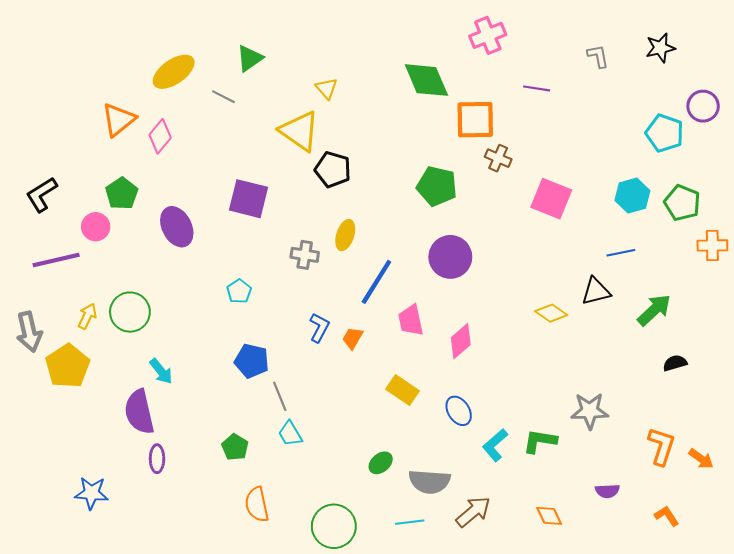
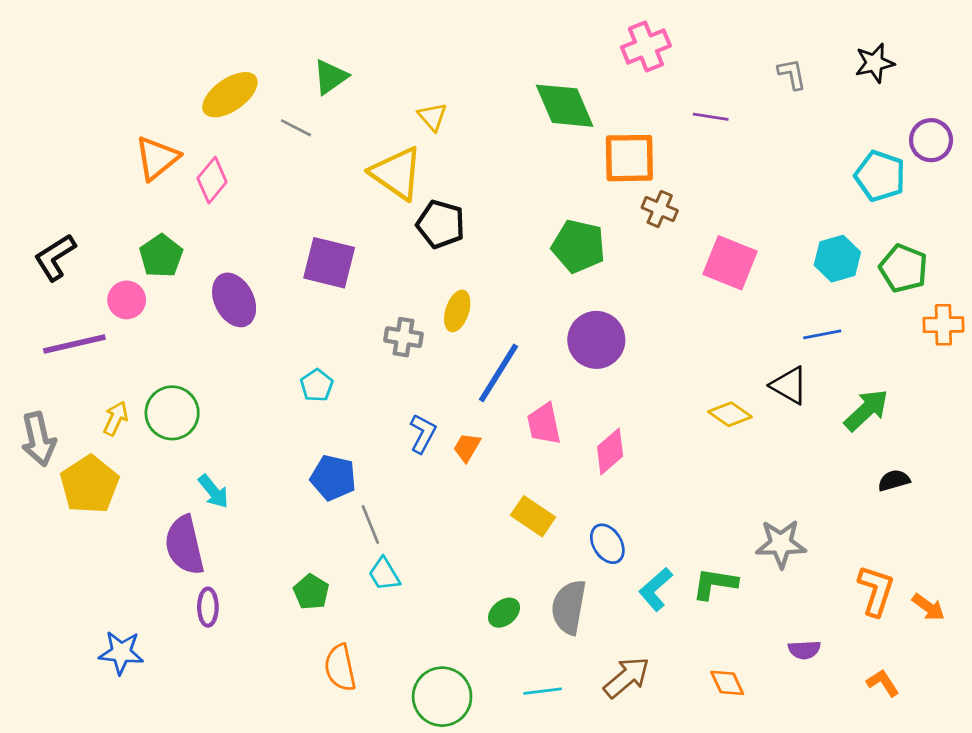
black triangle: (596, 291) -> (789, 385), turned 44
gray semicircle: (430, 482) -> (569, 607), moved, turned 96

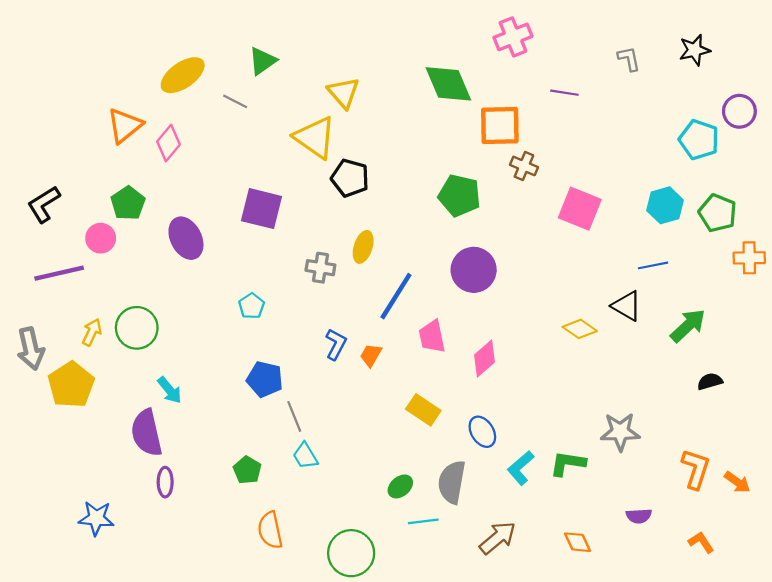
yellow triangle: (432, 117) -> (343, 93), size x1.4
cyan line: (543, 691) -> (423, 521), moved

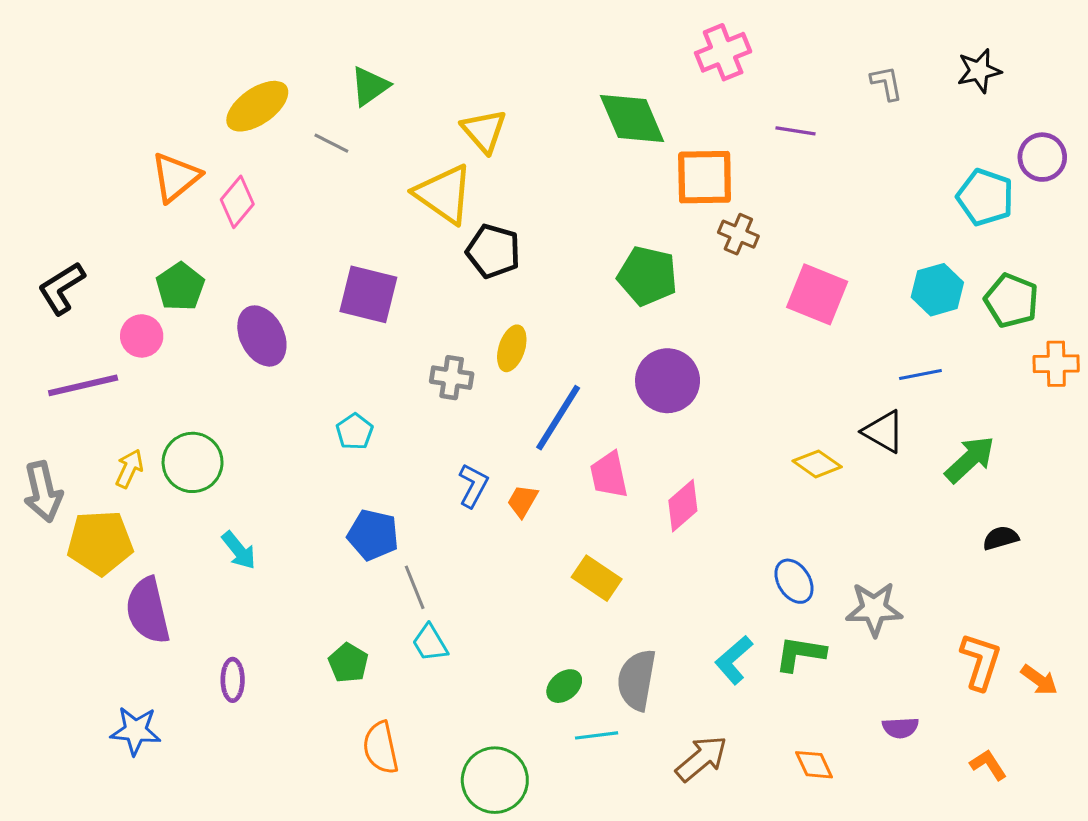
yellow pentagon: (71, 385) -> (100, 543), turned 30
blue ellipse: (482, 432) -> (794, 581), moved
purple semicircle: (147, 433) -> (148, 610), moved

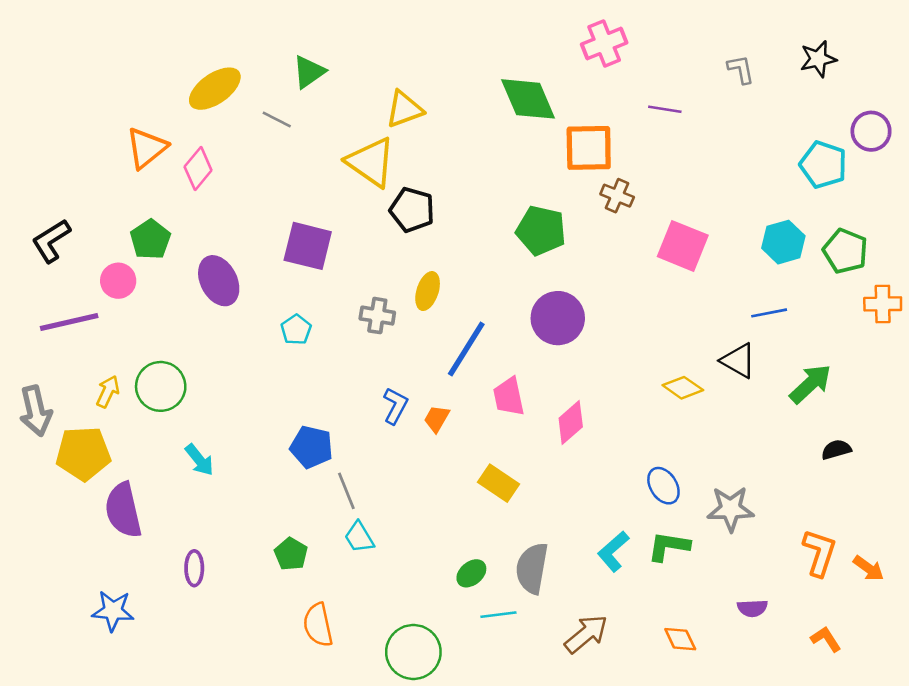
yellow triangle: (484, 131) -> (404, 109), turned 51
cyan pentagon: (354, 432) -> (296, 330), moved

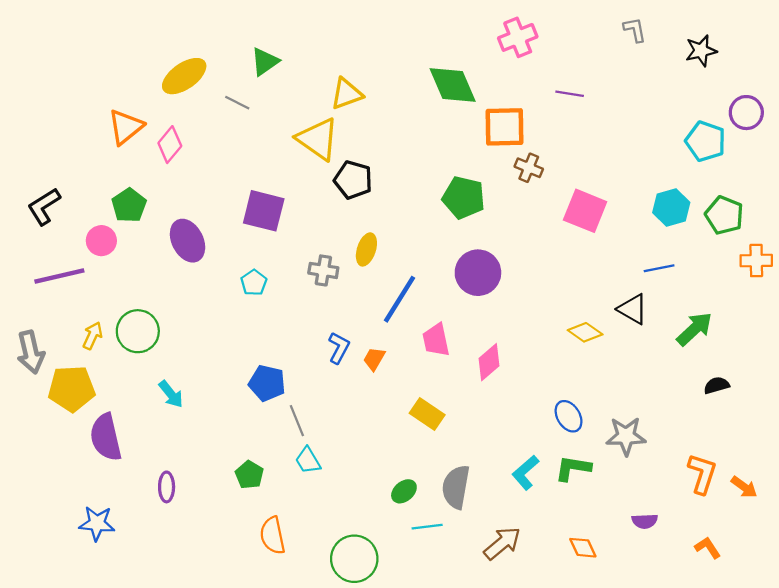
gray L-shape: (741, 69) -> (635, 30), moved

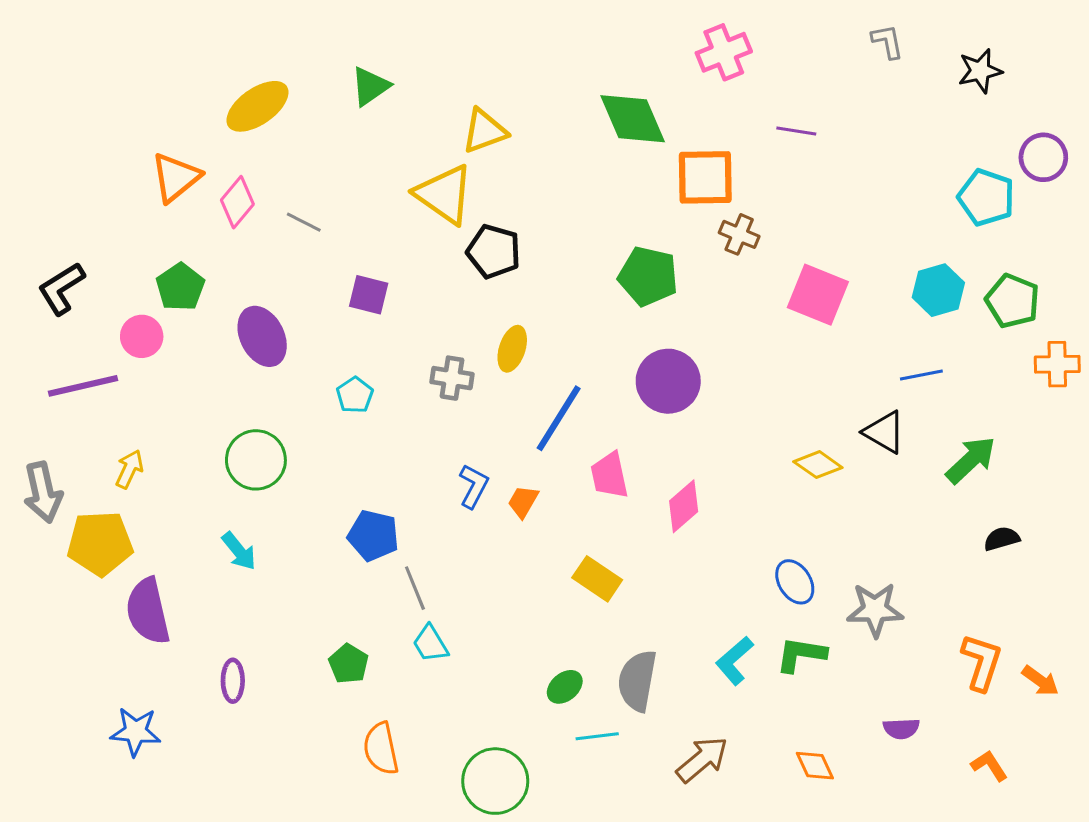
gray line: (237, 103) -> (304, 222), moved
purple square: (264, 211) -> (369, 295), size x0.7
green circle: (138, 331) -> (256, 460), moved

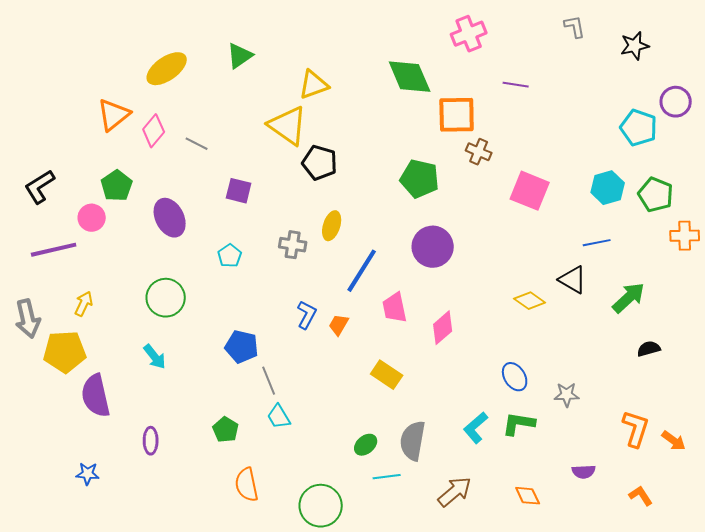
gray star: (875, 610) -> (567, 395), size x0.7
blue star: (135, 732) -> (88, 474), size x0.7

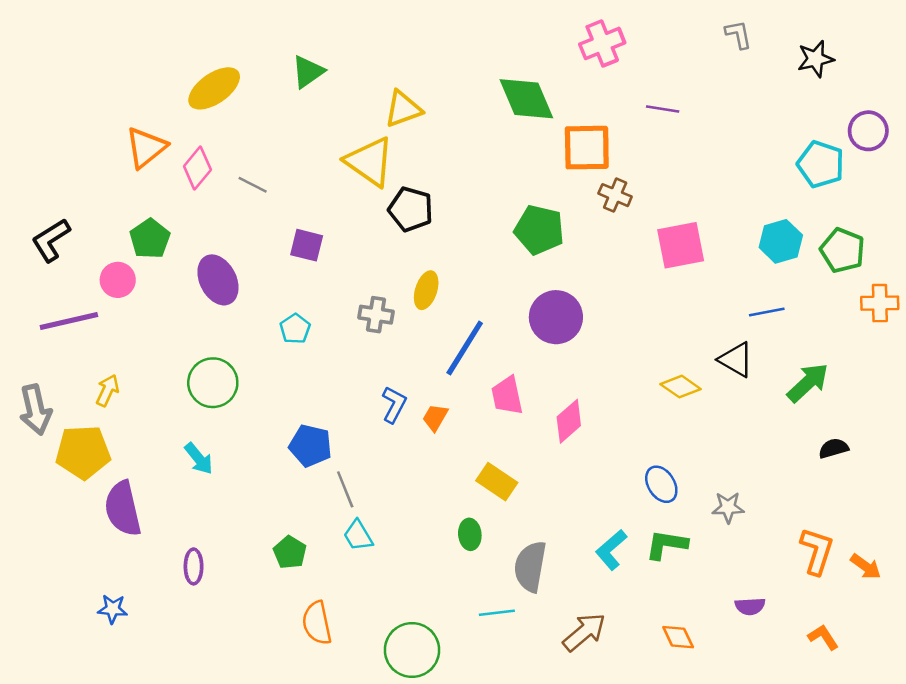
pink square: (530, 191) -> (681, 245), turned -33
green ellipse: (366, 445) -> (470, 534), moved, turned -55

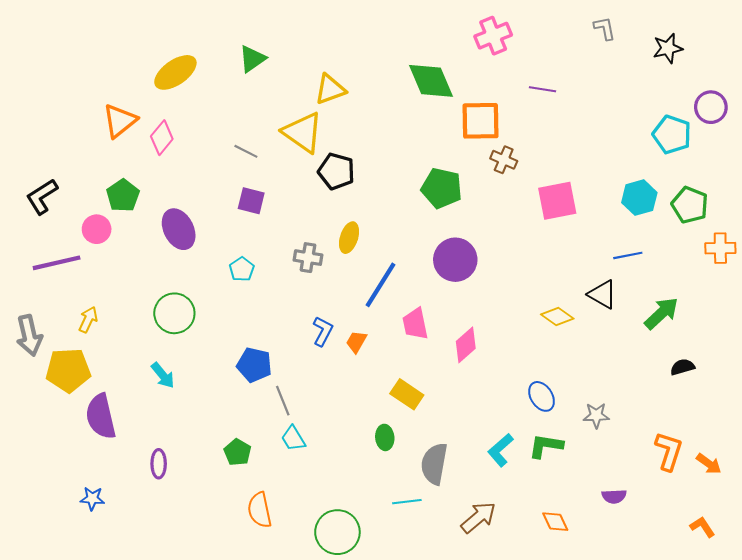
gray line: (253, 185) -> (246, 151), moved
orange L-shape: (823, 637) -> (702, 527), moved

